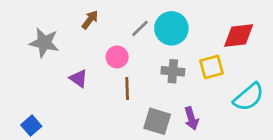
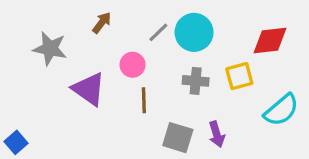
purple triangle: (78, 78) -> (89, 89), size x1.6
blue square: (31, 126) -> (16, 142), moved

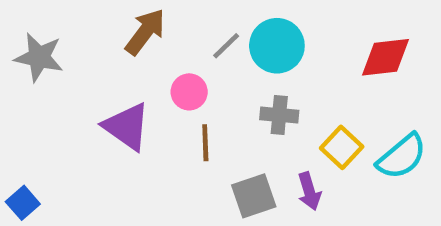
brown arrow: (102, 23) -> (145, 32), size x1.5
gray star: (50, 49) -> (39, 57), moved
yellow square: (239, 76) -> (342, 147), moved, turned -32
gray square: (178, 138) -> (254, 196), turned -36

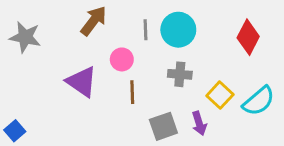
gray line: (226, 46) -> (146, 30), turned -48
red diamond: (385, 57) -> (248, 37), turned -56

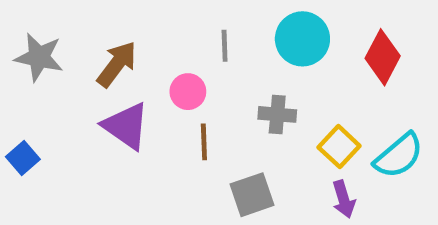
brown arrow: (94, 21) -> (117, 64), moved
cyan circle: (178, 30) -> (302, 39), moved
purple arrow: (199, 123) -> (344, 199), moved
blue square: (15, 131) -> (23, 158), moved

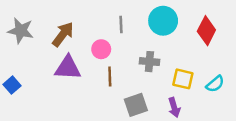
purple triangle: (126, 126) -> (68, 68), turned -32
yellow square: (339, 147) -> (183, 79), turned -30
cyan semicircle: (399, 156) -> (215, 84), size x0.7
purple arrow: (344, 199) -> (174, 107), moved

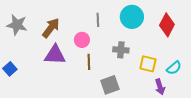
purple arrow: (174, 107) -> (160, 87), moved

